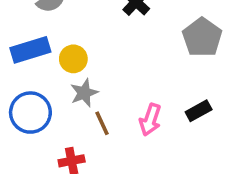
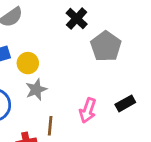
gray pentagon: (202, 37) -> (106, 46), moved
brown line: (102, 123) -> (50, 126), moved, turned 30

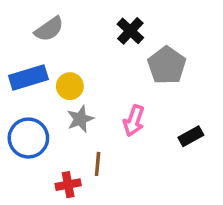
pink arrow: (88, 110) -> (134, 121), moved

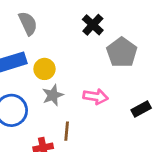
gray semicircle: (49, 29) -> (28, 23), turned -80
pink arrow: (134, 121) -> (96, 97), turned -100

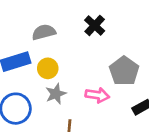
gray semicircle: (28, 23) -> (44, 32), moved, turned -80
gray pentagon: (122, 52) -> (124, 71), moved

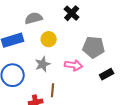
yellow circle: (48, 68) -> (49, 39), moved
gray pentagon: (124, 71) -> (94, 47), turned -30

